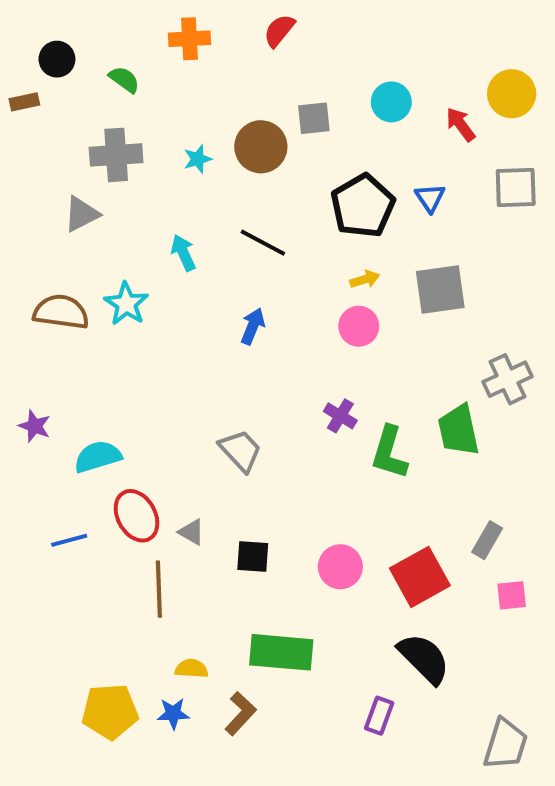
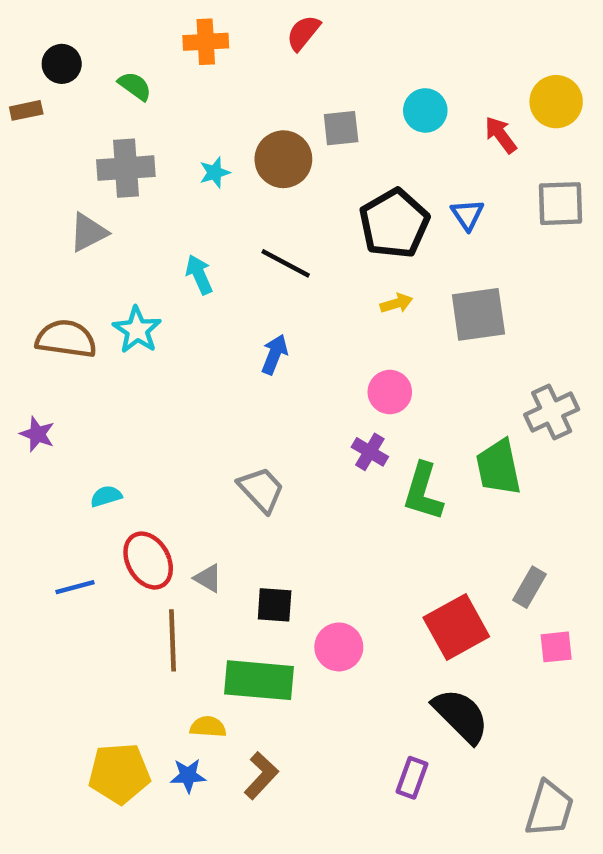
pink circle: (359, 326) -> (390, 392), moved
purple star: (35, 426) -> (37, 434), moved
cyan semicircle: (98, 457) -> (106, 496), size x0.6
pink circle: (340, 567) -> (339, 647), moved
green rectangle: (281, 652) -> (259, 680), moved

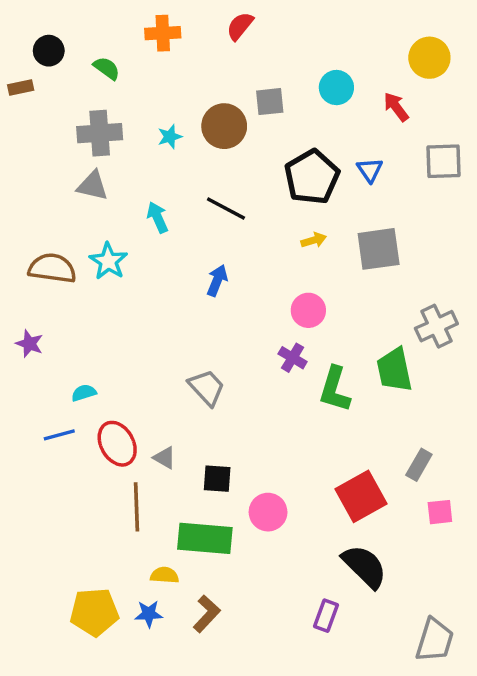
yellow circle: (556, 102) -> (429, 58), moved
gray triangle: (88, 232) -> (93, 186), moved, turned 40
blue line: (75, 587) -> (59, 435), moved

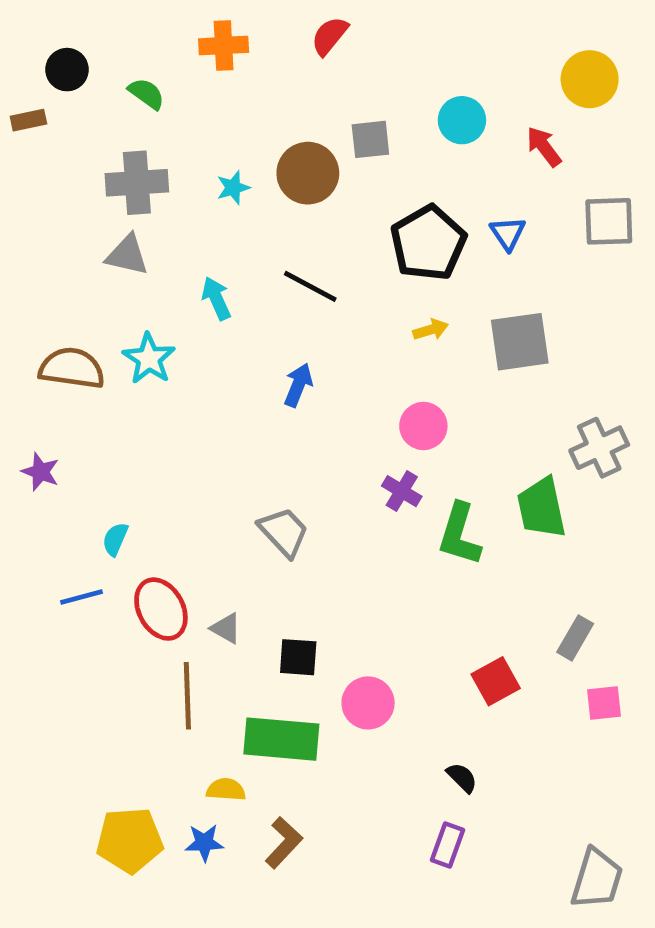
cyan semicircle: (84, 393) -> (115, 539), turned -50
red square: (361, 496) -> (496, 681), size x0.7
black semicircle: (365, 566) -> (462, 778), moved, size x0.5

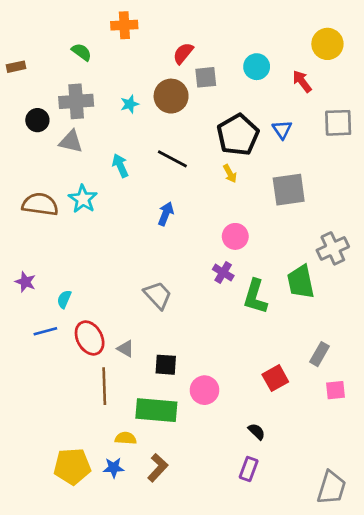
red semicircle: (329, 36) -> (183, 53), moved
black circle: (67, 70) -> (37, 120), moved
yellow arrow: (431, 330) -> (230, 174), moved, turned 78
purple star: (41, 472) -> (25, 282), moved

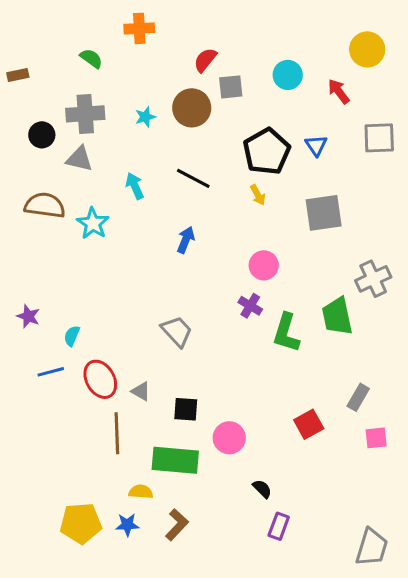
brown semicircle: (40, 204) -> (45, 205), moved
black semicircle: (257, 432) -> (262, 489), moved

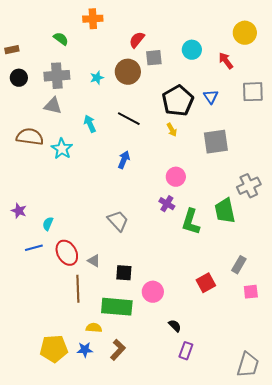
black circle: (42, 135) -> (19, 78), moved

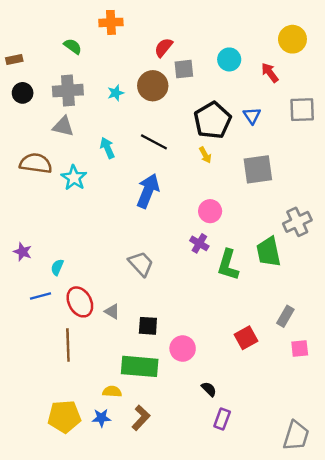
blue arrow: (124, 160) -> (148, 191), size x1.6
brown line: (78, 289) -> (68, 345), moved

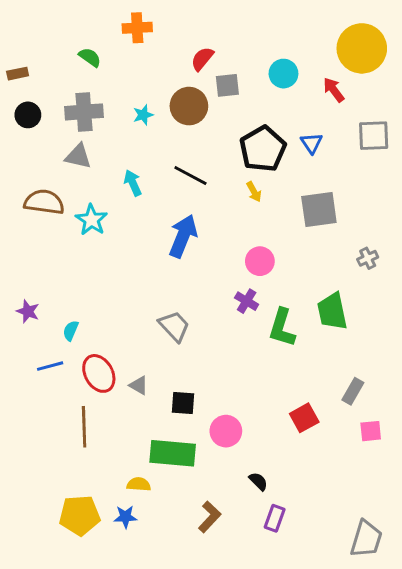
yellow circle: (292, 39) -> (362, 48), size x1.4
gray cross: (297, 222) -> (368, 258), moved, size x0.6
brown L-shape: (141, 418) -> (210, 517), moved

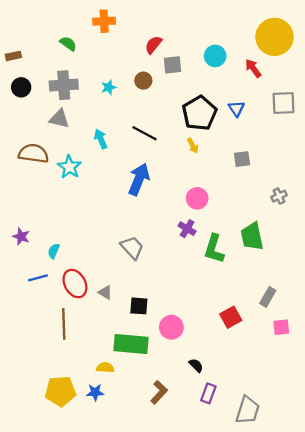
brown circle: (189, 106) -> (143, 81), size x0.6
gray square: (319, 209) -> (242, 159), size x0.6
gray trapezoid: (366, 539) -> (248, 410), moved

